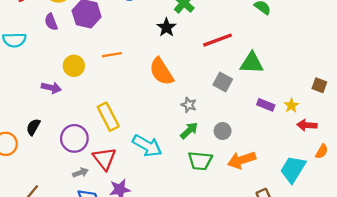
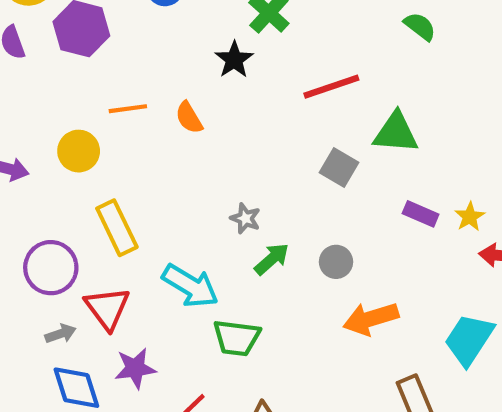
yellow circle: (74, 66) -> (79, 151), moved
orange semicircle: (161, 71) -> (189, 118), moved, size x0.6
gray star: (189, 105) -> (245, 218), moved
green trapezoid: (200, 161) -> (237, 338), moved

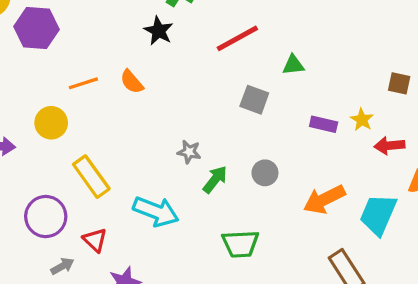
green triangle: (396, 133) -> (293, 65), size x0.6
red triangle: (107, 308) -> (95, 240), size x0.7
orange arrow: (371, 319) -> (324, 199), moved
green trapezoid: (237, 338) -> (240, 244), moved

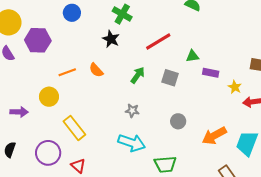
purple rectangle: (324, 124) -> (211, 73), moved
green arrow: (215, 179) -> (138, 75), moved
cyan arrow: (156, 211) -> (132, 143), moved

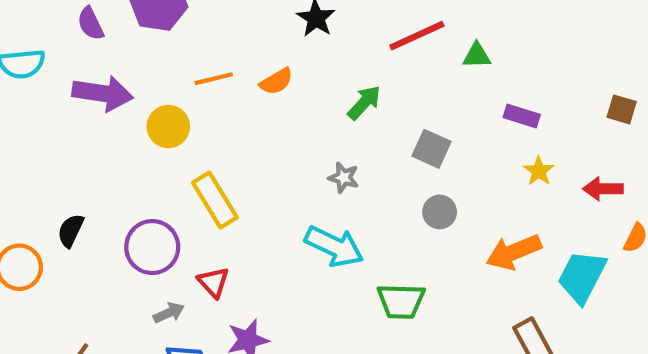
green triangle: (192, 56) -> (477, 56), moved
orange semicircle: (96, 70) -> (276, 81), turned -84
gray square: (170, 78) -> (432, 149), moved
yellow star: (235, 87) -> (539, 171), moved
purple arrow: (19, 112) -> (103, 93), moved, size x1.5

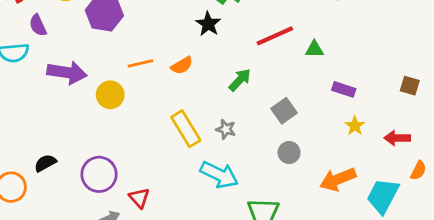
purple semicircle: (91, 24) -> (38, 25), moved
gray square: (432, 149) -> (284, 111), turned 30
yellow rectangle: (215, 200) -> (186, 129), moved
black semicircle: (71, 231) -> (45, 163), turned 35

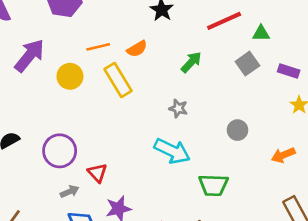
purple arrow: (67, 73) -> (29, 56), turned -60
gray square: (284, 111) -> (247, 64), moved
yellow rectangle: (186, 129) -> (118, 80), moved
orange arrow: (338, 179) -> (283, 155), size x0.7

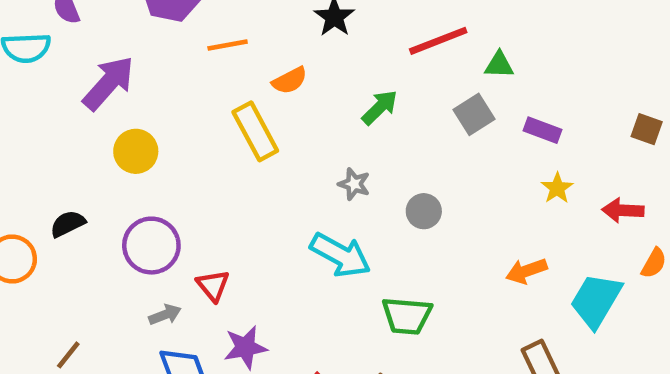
orange line: (98, 47) -> (228, 45), moved
yellow circle: (70, 76) -> (136, 151), moved
gray circle: (237, 130) -> (424, 211), moved

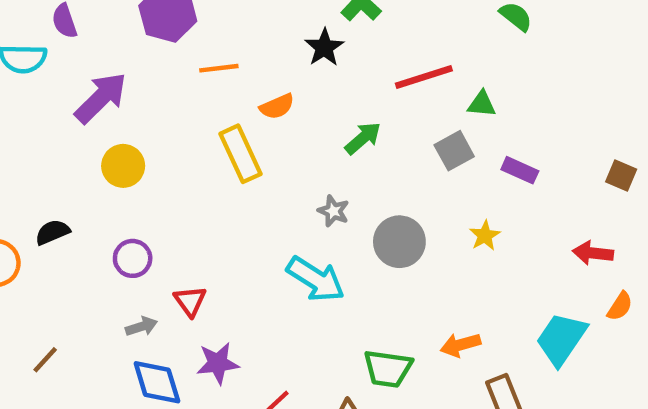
yellow star: (557, 188) -> (485, 236), moved
gray circle: (424, 211) -> (399, 242), size x1.5
purple circle: (151, 246) -> (133, 258), size x0.7
orange arrow: (526, 271) -> (460, 345), moved
green trapezoid: (407, 316) -> (388, 369), moved

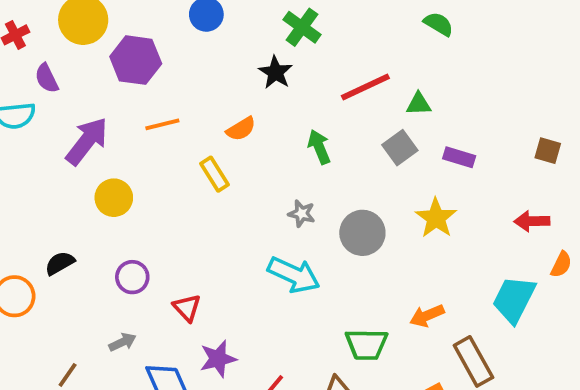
orange line: (219, 68) -> (162, 124), moved
green arrow: (363, 138) -> (319, 147), turned -64
yellow rectangle: (241, 154) -> (214, 174), size x0.7
yellow star: (485, 236) -> (436, 218), size x1.5
gray arrow: (142, 326) -> (122, 342), moved

